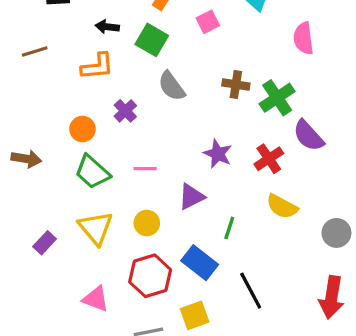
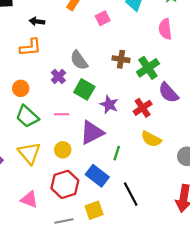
green square: (152, 40) -> (84, 89), moved
purple cross: (125, 111) -> (58, 76), moved
purple triangle: (191, 197) -> (92, 133), size x1.4

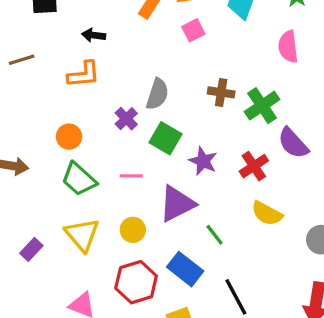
gray semicircle: (79, 60) -> (157, 94), turned -126
green line: (117, 153) -> (215, 235), turned -56

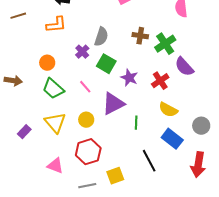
pink line: (131, 176) -> (85, 87), turned 48
green line: (215, 235) -> (136, 123), turned 40
blue rectangle: (185, 269) -> (172, 139), moved

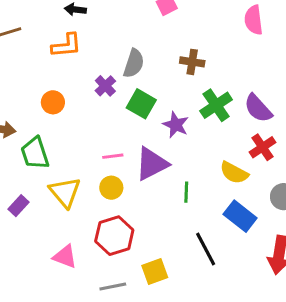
green cross: (165, 44) -> (216, 105), moved
red cross: (160, 81) -> (263, 147), moved
pink line: (85, 87) -> (113, 156), moved, turned -56
green trapezoid: (53, 89) -> (35, 153), moved, turned 30

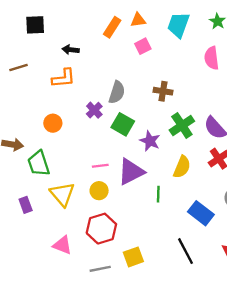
yellow semicircle: (234, 173) -> (182, 167), moved, turned -95
purple rectangle: (18, 206) -> (26, 205), turned -63
black line: (206, 249) -> (185, 251), moved

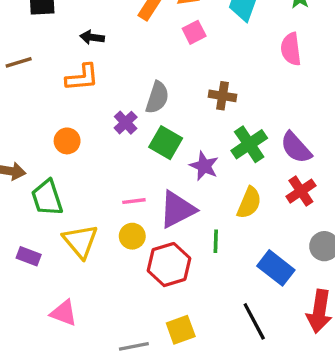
purple rectangle: (26, 205) -> (29, 256), turned -49
red hexagon: (101, 229) -> (169, 265), moved
pink triangle: (62, 245) -> (64, 313), moved

